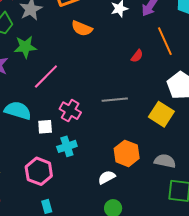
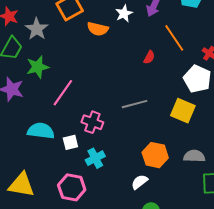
orange semicircle: (82, 28) -> (98, 29), moved

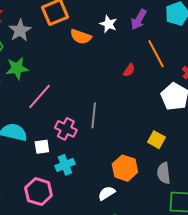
white star: (124, 14) -> (108, 24), turned -30
gray line: (135, 104) -> (94, 115), moved, turned -75
yellow square: (183, 111) -> (156, 140), moved, size x0.7
gray semicircle: (194, 156) -> (164, 173), turned -105

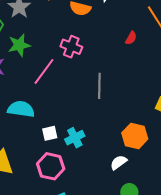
pink cross: (66, 129) -> (71, 47), moved
white square: (42, 147) -> (50, 133), moved

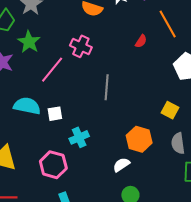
green star: (19, 45) -> (29, 42), turned -30
white square: (50, 133) -> (55, 114), moved

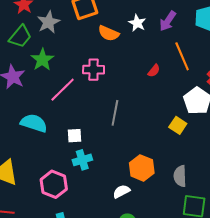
pink cross: (81, 46) -> (94, 70), turned -30
yellow square: (170, 110) -> (178, 125), moved
white square: (55, 114) -> (74, 136), moved

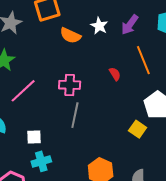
pink cross: (94, 70) -> (70, 85), moved
red semicircle: (154, 71) -> (115, 74), turned -72

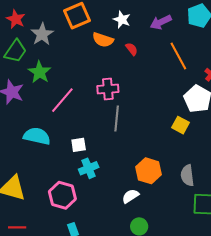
purple arrow: (130, 25) -> (161, 22), turned 35
white star: (99, 26) -> (122, 20), moved
red semicircle: (115, 74) -> (132, 49), moved

